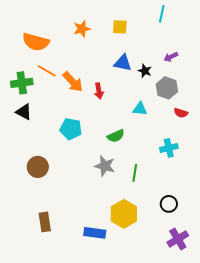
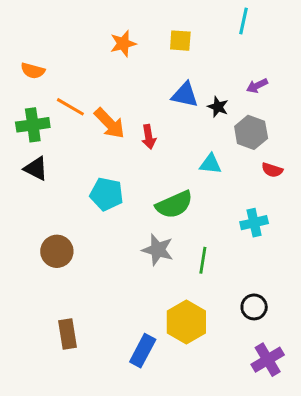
orange semicircle: (36, 42) -> (33, 71), moved, size x0.6
green semicircle: (116, 136) -> (174, 205), size x1.4
blue rectangle: (95, 233) -> (143, 351), turned -70

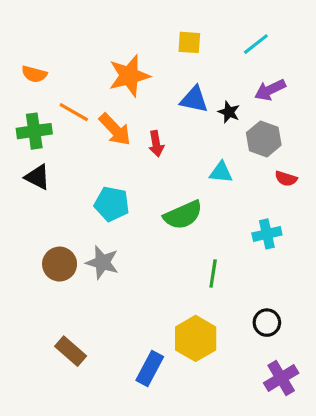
cyan line: (244, 21) -> (256, 44), moved, turned 40
orange star: (123, 44) -> (129, 76), moved, size x1.5
purple arrow: (257, 86) -> (270, 90), size x1.4
gray star: (158, 250) -> (102, 262), moved
brown rectangle: (67, 334) -> (71, 351), turned -40

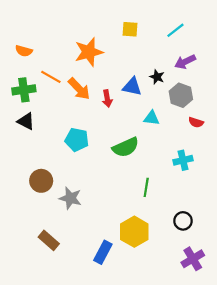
blue triangle: (194, 99) -> (132, 87), moved
gray star: (102, 262) -> (70, 198), moved

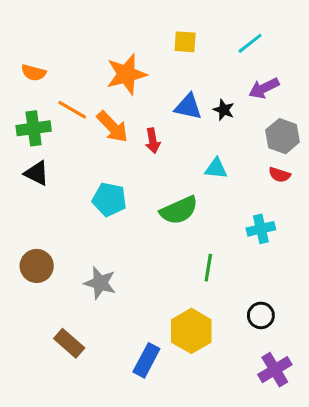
blue triangle: (132, 87) -> (188, 107), moved
gray hexagon: (181, 95) -> (283, 136), moved
brown circle: (41, 181) -> (37, 266), moved

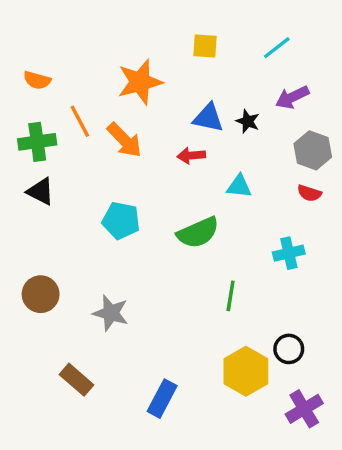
orange line: (72, 110) -> (80, 121), turned 32
red arrow: (153, 141) -> (191, 156), moved, turned 95
yellow hexagon: (191, 331) -> (246, 371), moved

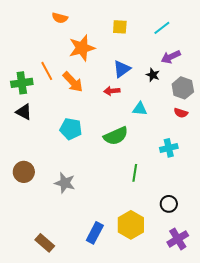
orange semicircle: (37, 80) -> (60, 18), moved
blue triangle: (208, 118) -> (122, 69), turned -48
black star: (248, 121) -> (153, 75), moved
yellow hexagon: (246, 371) -> (131, 225), moved
brown rectangle: (77, 380) -> (45, 243), moved

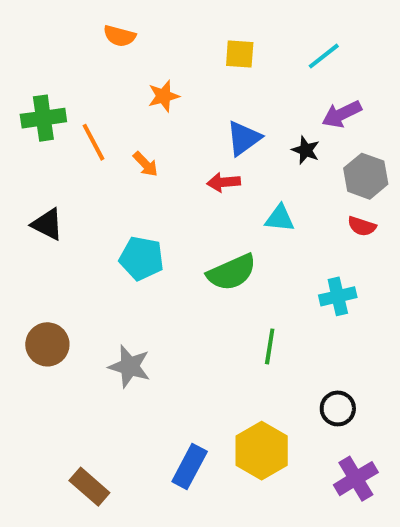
orange star: (82, 48) -> (164, 96), size x0.6
orange arrow: (73, 82) -> (146, 164), size x0.6
green cross: (22, 83) -> (43, 118), moved

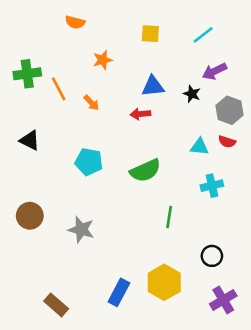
blue triangle: (244, 138) -> (153, 86), turned 30
cyan triangle: (280, 218) -> (199, 147), moved

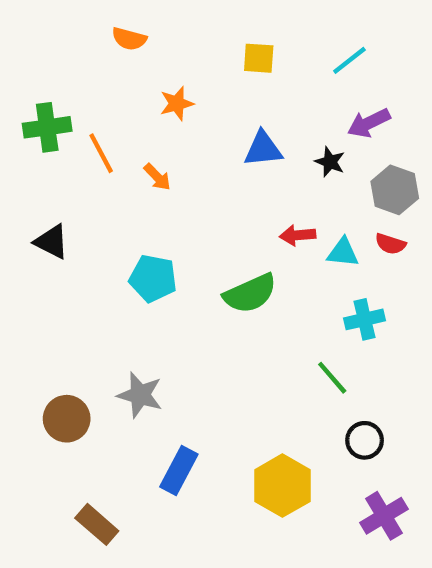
red arrow: (140, 114) -> (298, 235), moved
brown circle: (30, 216) -> (67, 419), moved
green line: (169, 217) -> (332, 378), moved, turned -50
blue rectangle: (119, 292) -> (179, 471), moved

